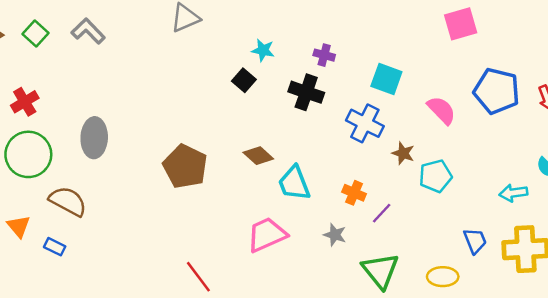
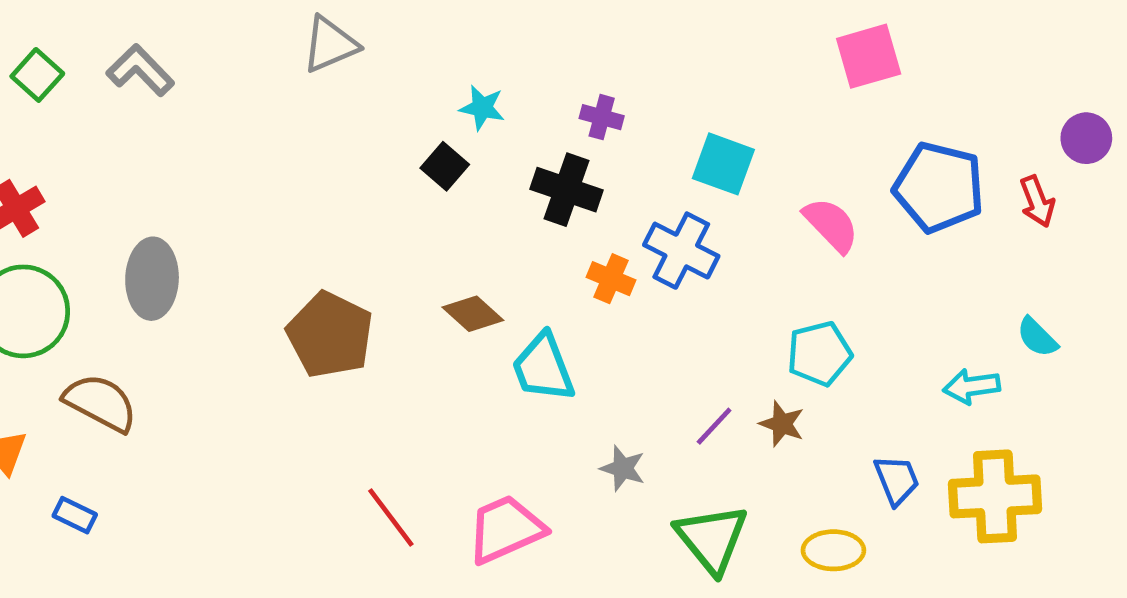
brown star: (403, 153) -> (782, 424), moved
orange cross: (354, 193) -> (611, 279), moved
pink trapezoid: (267, 235) -> (506, 529), moved
blue rectangle: (55, 247) -> (75, 515), moved
red line: (198, 277) -> (391, 517), moved

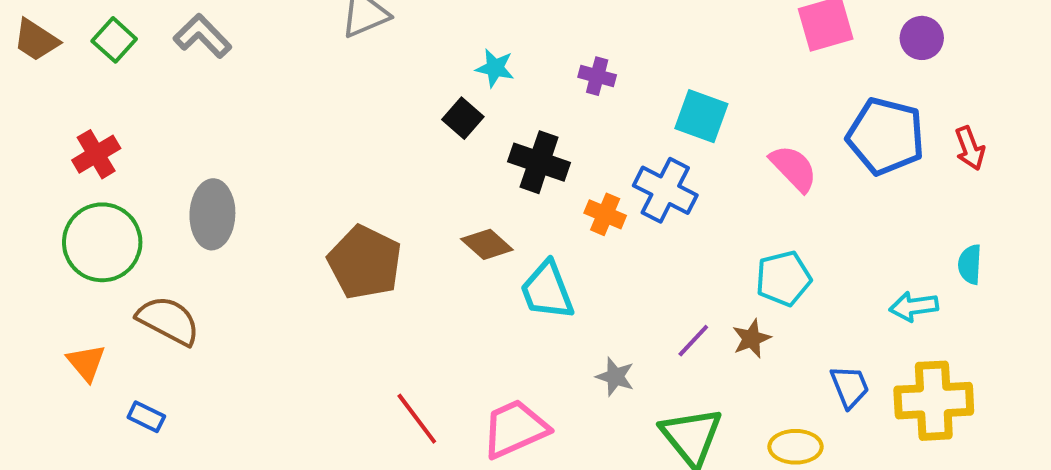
purple circle: (1086, 138) -> (922, 38), moved
black cross: (566, 190) -> (539, 162), moved
cyan semicircle: (1037, 337) -> (970, 264), turned 48
brown star: (782, 424) -> (751, 339), turned 30

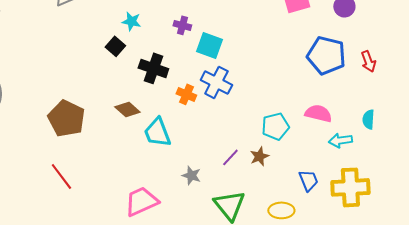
cyan square: (701, 116) -> (209, 45), moved
pink semicircle: (794, 168) -> (318, 113), moved, turned -32
red line: (417, 419) -> (61, 176), moved

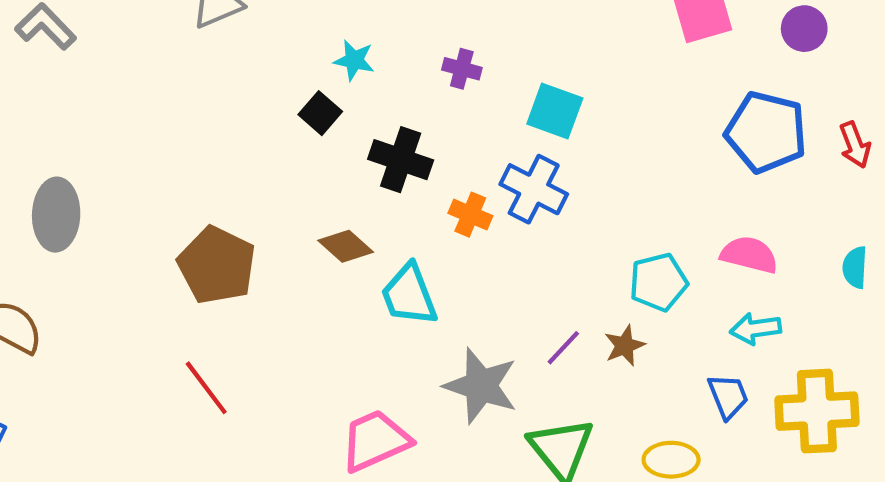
cyan square: (209, 45) -> (555, 111), moved
cyan arrow: (340, 140) -> (756, 329), moved
gray star: (191, 175) -> (481, 386), size x1.8

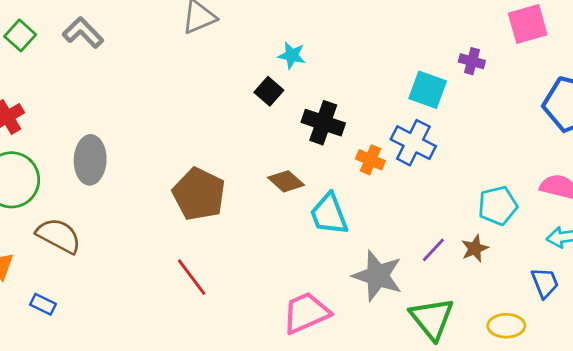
purple cross: (462, 69) -> (472, 61), moved

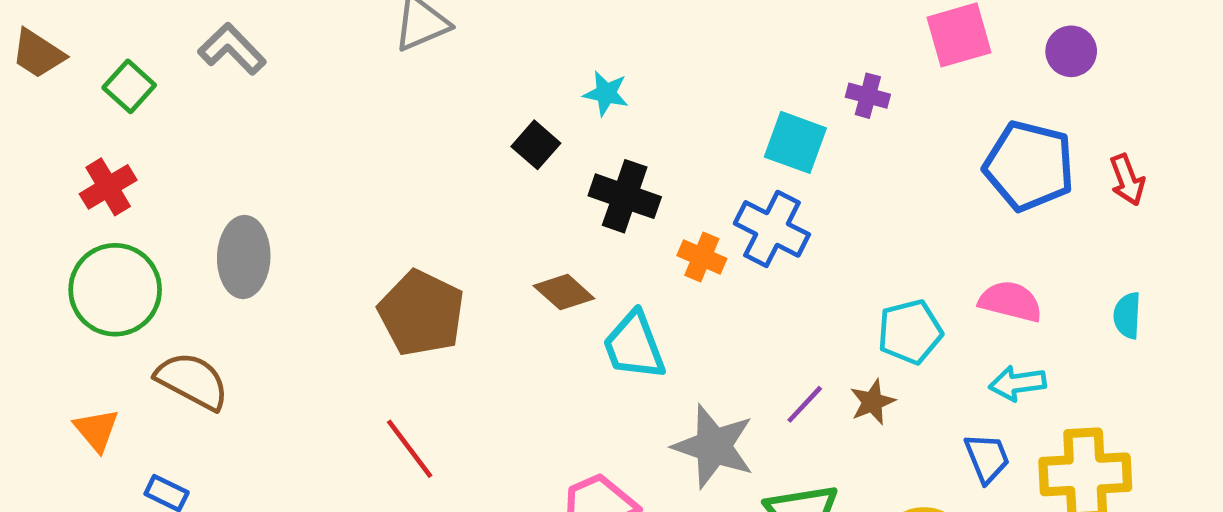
green square: (20, 35) -> (129, 86), moved
cyan star: (292, 55) -> (606, 93), moved

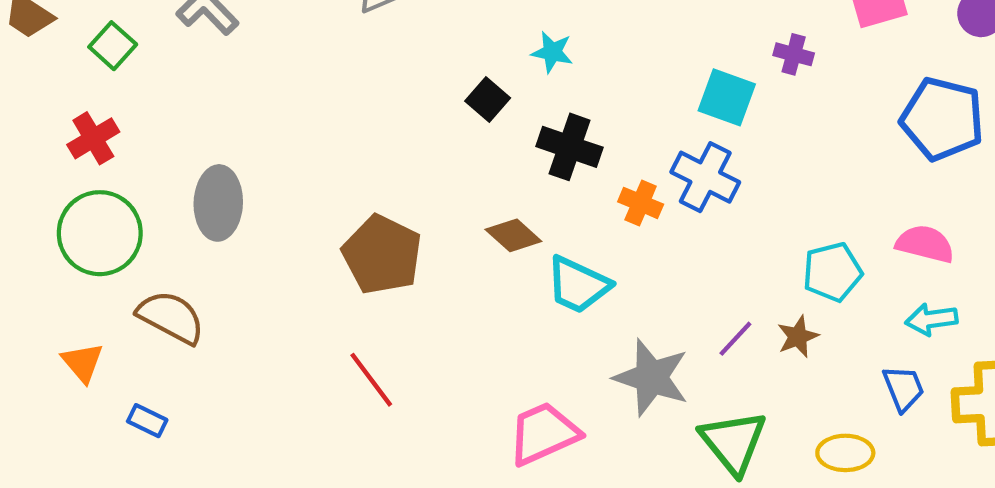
cyan trapezoid: (634, 346) -> (578, 285), turned -44

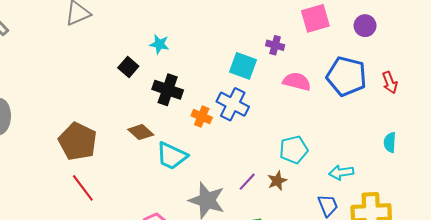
pink semicircle: (925, 244) -> (297, 81), moved
red line: (371, 380) -> (83, 188), moved

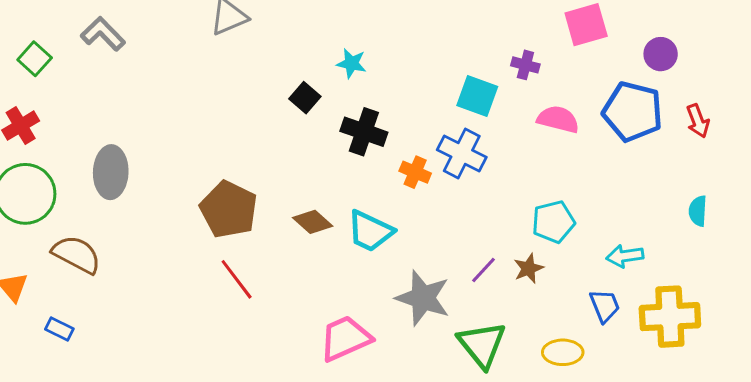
purple circle: (365, 26) -> (661, 54), moved
brown diamond: (141, 132) -> (313, 222), moved

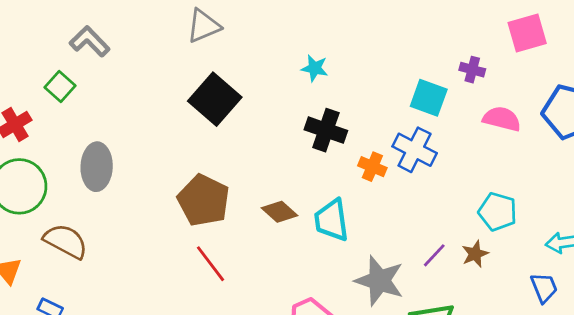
green square: (35, 59) -> (60, 86), moved
black square: (305, 98) -> (215, 99), moved, size x1.8
cyan pentagon: (553, 222) -> (498, 212), turned 30
cyan trapezoid: (370, 231) -> (332, 220), turned 57

